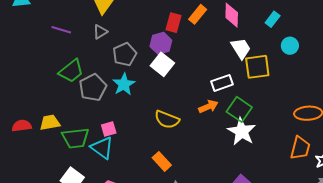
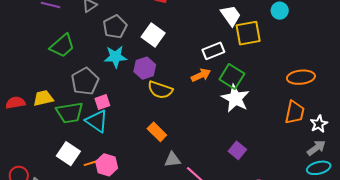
purple hexagon: (161, 43) -> (145, 68), moved
cyan star: (124, 84) -> (116, 57), turned 30
gray pentagon: (93, 88) -> (85, 81), moved

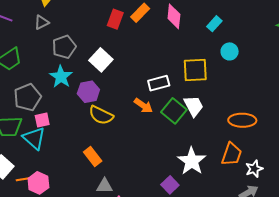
white trapezoid: (231, 16) -> (194, 106), moved
cyan star: (116, 57) -> (61, 77), turned 30
orange arrow: (201, 75) -> (143, 106), turned 54
white star: (235, 98) -> (192, 161), moved

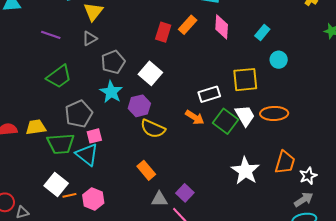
orange ellipse: (242, 120) -> (274, 113), moved
orange line: (23, 179) -> (69, 195), moved
purple square: (170, 185) -> (185, 193), moved

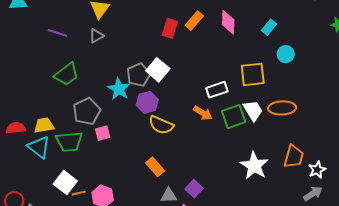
gray pentagon: (113, 62) -> (139, 75), moved
green square: (226, 121) -> (234, 117), turned 35
cyan triangle: (87, 154) -> (39, 147), moved

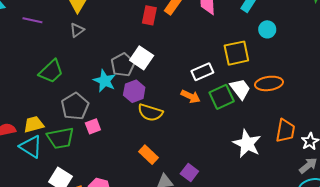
purple line: (57, 33) -> (32, 20), moved

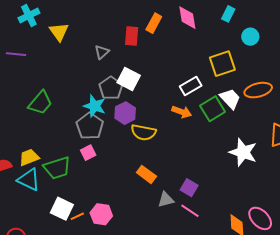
gray triangle: (77, 30) -> (102, 52), moved
gray pentagon: (75, 106) -> (90, 126), moved

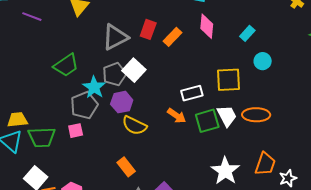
orange rectangle: (154, 23) -> (173, 37), moved
gray triangle: (102, 52) -> (115, 37), size x1.8
green trapezoid: (40, 103) -> (66, 65), moved

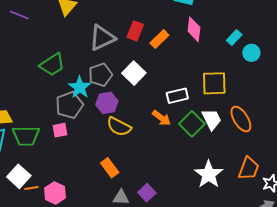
cyan circle: (263, 61) -> (251, 53), moved
white square: (134, 70) -> (134, 73), moved
orange ellipse: (256, 115) -> (241, 119), turned 56
green square: (207, 121) -> (192, 124), turned -30

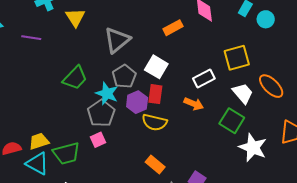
red rectangle: (135, 31) -> (155, 94), moved
orange rectangle: (159, 39) -> (173, 28), turned 30
green square: (192, 124) -> (232, 121), moved

